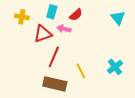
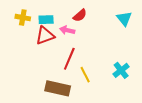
cyan rectangle: (52, 12) -> (46, 20), moved, turned 72
red line: (54, 57) -> (69, 59), moved

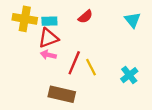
yellow cross: (23, 18) -> (25, 19), size x1.5
pink arrow: (67, 30) -> (48, 55), moved
yellow line: (85, 75) -> (91, 67), moved

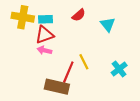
cyan triangle: (133, 20) -> (108, 24), moved
red line: (74, 63) -> (68, 72), moved

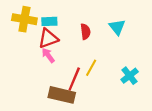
red semicircle: (79, 15) -> (85, 32), moved, turned -56
pink arrow: (44, 50) -> (48, 55), turned 40
yellow line: (84, 62) -> (91, 68), turned 56

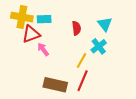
red triangle: (48, 38) -> (31, 34), moved
cyan cross: (130, 76) -> (99, 46), moved
red line: (74, 79) -> (83, 81), moved

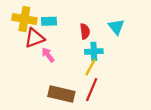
cyan cross: (99, 46) -> (94, 51), moved, turned 35

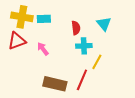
red triangle: (34, 38) -> (17, 41), moved
yellow line: (90, 67) -> (97, 62), moved

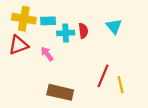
cyan cross: (84, 46) -> (66, 33), moved
yellow line: (97, 62) -> (121, 85), moved, turned -42
red line: (82, 80) -> (103, 76), moved

